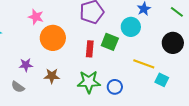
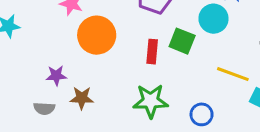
brown star: (52, 76) -> (82, 98), moved
gray semicircle: (18, 87) -> (44, 108), turned -32
blue circle: (115, 87) -> (202, 114), moved

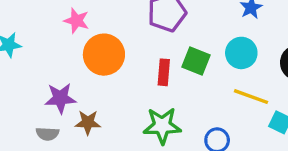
cyan circle: (213, 19) -> (241, 53), moved
purple star: (56, 76) -> (60, 98), size x1.4

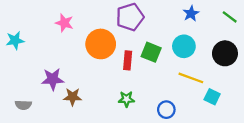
orange circle: (104, 55) -> (101, 44), moved
green star: (162, 126) -> (126, 99), size x0.6
gray semicircle: (47, 134) -> (23, 105), moved

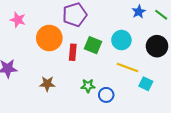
blue star: (191, 13) -> (139, 12), moved
brown star: (73, 97) -> (47, 84), moved
green star: (126, 99) -> (88, 86), moved

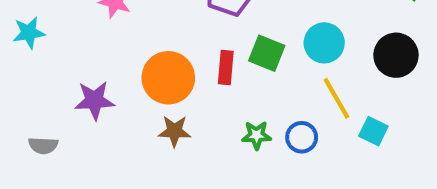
orange circle: (49, 38) -> (168, 78), moved
yellow line: (128, 67) -> (336, 98), turned 40
blue circle: (106, 95) -> (302, 137), moved

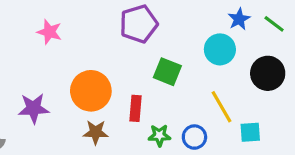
cyan circle: (324, 43) -> (220, 49), moved
red rectangle: (226, 68) -> (135, 108), moved
cyan square: (373, 131) -> (250, 132), turned -30

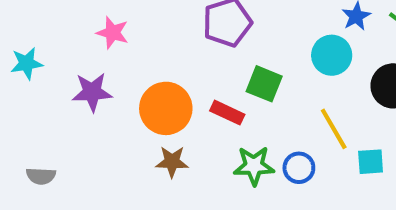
purple star: (34, 108) -> (92, 92), moved
red rectangle: (135, 108) -> (227, 113), moved, turned -70
green star: (159, 135) -> (254, 166), size x1.4

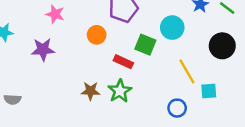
cyan circle: (332, 55) -> (172, 28), moved
orange circle: (166, 108) -> (97, 35), moved, size x0.6
green star: (254, 166) -> (120, 91), moved, turned -30
blue circle: (299, 168) -> (177, 108), moved

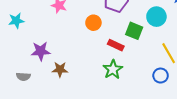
purple star: (43, 49) -> (41, 51), moved
brown star: (91, 91) -> (60, 69), moved
blue circle: (177, 108) -> (161, 76), moved

